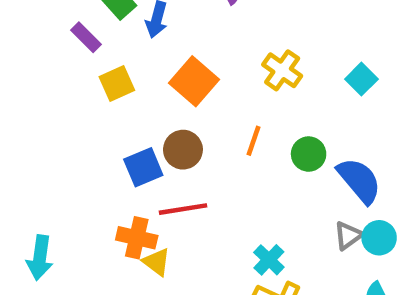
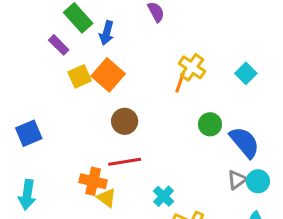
orange square: (194, 81) -> (108, 75), moved
orange line: (253, 141) -> (180, 82), moved
blue square: (143, 167) -> (29, 133), moved
cyan cross: (269, 260) -> (164, 196), moved

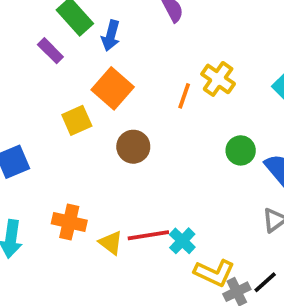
yellow square: (80, 76) -> (77, 120), moved
orange line: (180, 82) -> (184, 96), moved
red line: (125, 162) -> (148, 235), moved
orange cross: (93, 181) -> (69, 222), moved

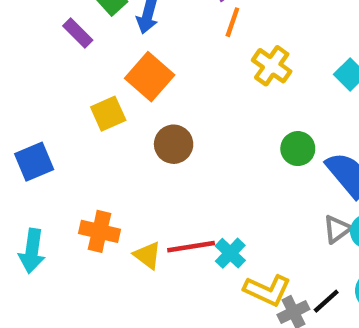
orange line: (184, 96) -> (232, 22), moved

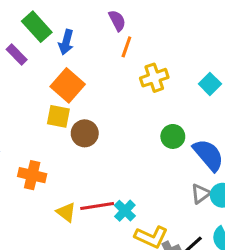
yellow cross: (272, 66) -> (154, 78), turned 36
yellow square: (108, 114) -> (58, 116), moved, turned 35
orange cross: (99, 231) -> (32, 175), moved

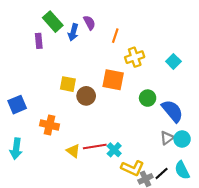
purple semicircle: (117, 20) -> (89, 23), moved
purple rectangle: (17, 55) -> (39, 41), turned 40
orange square: (68, 85) -> (113, 80), moved, turned -30

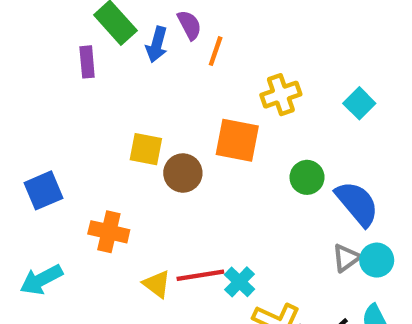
orange line: (115, 36) -> (216, 51), moved
cyan arrow: (16, 149) -> (41, 280), turned 54

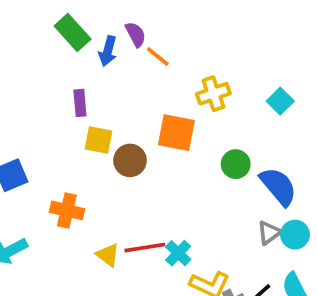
orange line: (216, 51) -> (158, 57), turned -70
purple rectangle: (87, 62) -> (80, 103), moved

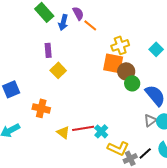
orange square: (176, 133) -> (113, 63), moved
yellow square: (98, 140) -> (58, 70), turned 35
brown circle: (130, 160) -> (126, 71), moved

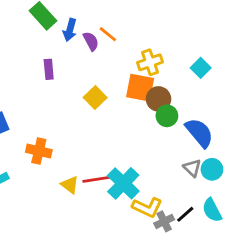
purple semicircle: (78, 13) -> (91, 41), moved
yellow square: (58, 70) -> (95, 98), moved
gray triangle: (150, 120) -> (192, 168), turned -40
cyan cross: (101, 131) -> (123, 183), size x1.6

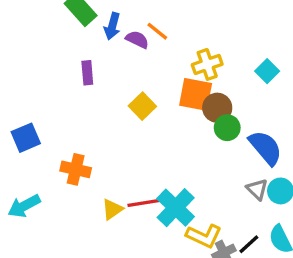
purple semicircle: (91, 41) -> (137, 39), turned -36
yellow triangle: (70, 185) -> (112, 209), turned 48

